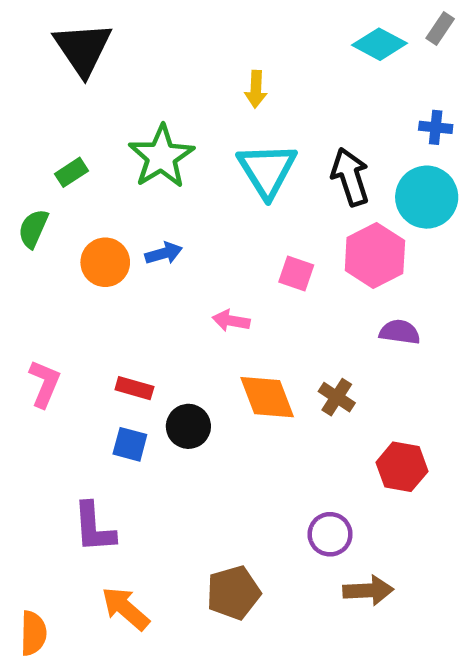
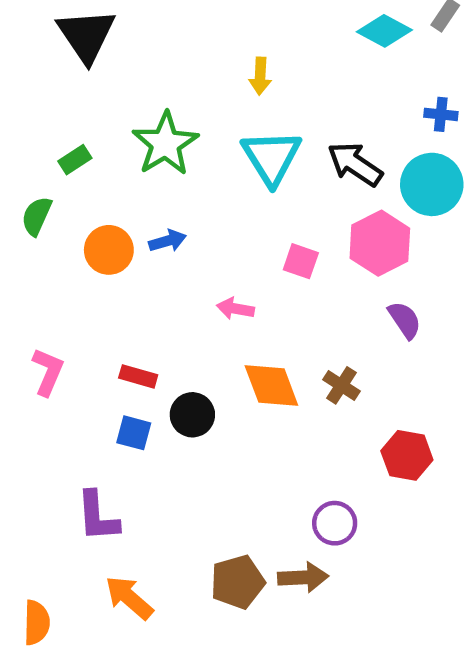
black arrow: (350, 177) -> (355, 164), turned -38
purple semicircle: (400, 332) -> (405, 320), turned 48
brown arrow: (368, 590) -> (303, 577), moved

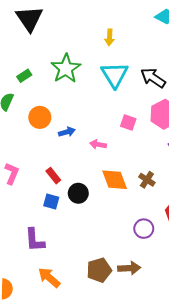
blue arrow: (168, 241) -> (67, 132), moved
red rectangle: (138, 376) -> (53, 176), turned 35
purple circle: (335, 523) -> (144, 229), moved

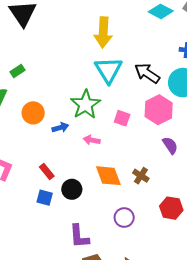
yellow arrow: (109, 37) -> (103, 32), size x1.8
green star: (66, 69) -> (85, 105), moved
purple circle: (144, 229) -> (124, 218), moved
purple L-shape: (35, 240) -> (79, 236), moved

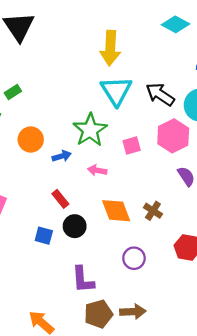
pink square: (122, 118) -> (132, 145), turned -35
red rectangle: (47, 171) -> (60, 199), moved

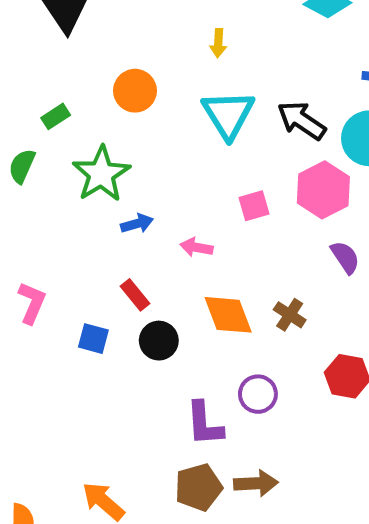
yellow arrow: (110, 48) -> (218, 43), size x0.5
green star: (90, 130) -> (101, 174), moved
orange circle: (31, 140) -> (135, 91), moved
blue square: (44, 236) -> (93, 339), moved
purple L-shape: (83, 280) -> (204, 424), moved

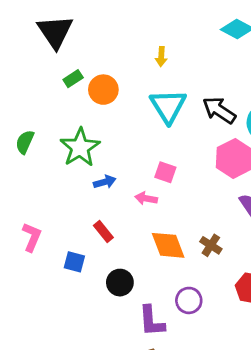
green rectangle: (56, 116) -> (73, 79), moved
pink square: (254, 206) -> (165, 172), moved, turned 35
black circle: (159, 341) -> (120, 283), moved

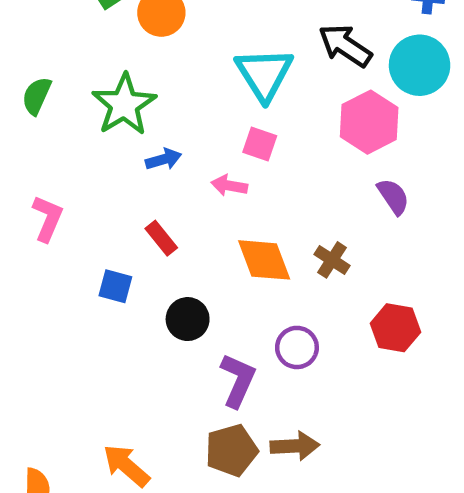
cyan triangle: (168, 106) -> (264, 74), moved
pink L-shape: (32, 237) -> (48, 218), moved
purple L-shape: (152, 321) -> (238, 380), turned -152

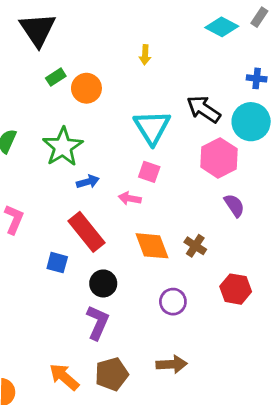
red rectangle: (161, 238) -> (86, 232), size x1.8
purple L-shape: (238, 380) -> (98, 323), moved
brown pentagon: (231, 450) -> (112, 374), moved

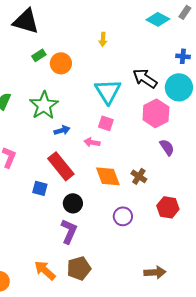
black triangle: (38, 30) -> (26, 21), turned -40
brown arrow: (172, 364) -> (155, 272), moved

